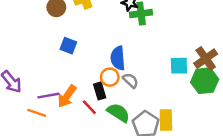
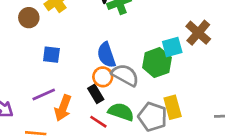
gray semicircle: (130, 80) -> (125, 75), size x1.5
green hexagon: (205, 81) -> (157, 63), moved
purple line: (48, 96) -> (44, 95), moved
red line: (89, 107) -> (98, 122), moved

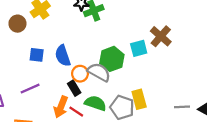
blue semicircle: (106, 55) -> (63, 56), moved
green hexagon: (157, 63) -> (112, 59), moved
orange arrow: (63, 108) -> (61, 107), moved

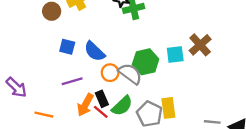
blue semicircle: (63, 56) -> (95, 51), turned -35
black rectangle: (74, 88) -> (102, 99), moved
purple line: (30, 89) -> (72, 81), moved
green semicircle: (95, 103) -> (122, 106), turned 110

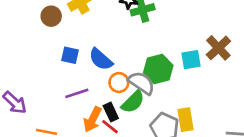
green semicircle: (122, 106) -> (133, 102), moved

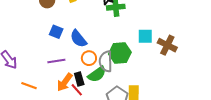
brown cross: (218, 48) -> (167, 45), turned -30
cyan square: (191, 60) -> (145, 36), moved
gray semicircle: (141, 83) -> (106, 61), turned -135

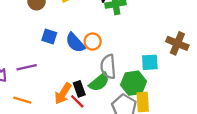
cyan square: (145, 36) -> (150, 62), moved
green hexagon: (120, 53) -> (134, 83), moved
orange circle: (89, 58) -> (93, 41), moved
purple line: (56, 61) -> (27, 67), moved

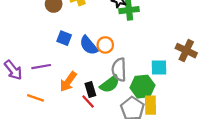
orange arrow: (63, 94) -> (68, 82), moved

